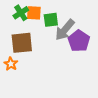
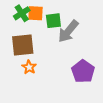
purple pentagon: (79, 41) -> (83, 71), moved
orange star: (11, 64) -> (29, 67), moved

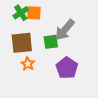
green square: (53, 21) -> (51, 42), moved
purple pentagon: (83, 71) -> (67, 68), moved

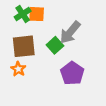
green square: (51, 42) -> (55, 45), turned -35
orange star: (28, 64) -> (18, 69), moved

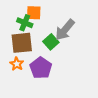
green cross: (23, 14) -> (25, 23), moved, turned -35
purple pentagon: (72, 73) -> (41, 68), moved

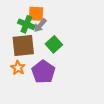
gray arrow: (65, 30) -> (40, 25), moved, size x0.6

